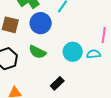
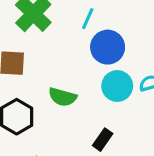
blue circle: (41, 23) -> (108, 47), moved

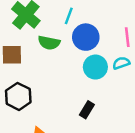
green semicircle: (63, 97) -> (49, 43), moved

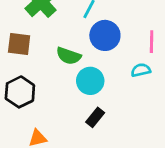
green semicircle: (49, 43) -> (69, 56), moved
cyan circle: (95, 67) -> (90, 81), moved

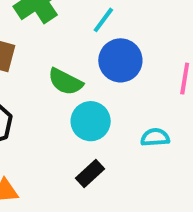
cyan semicircle: (141, 70) -> (155, 137), moved

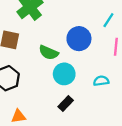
cyan line: (103, 20) -> (108, 20), moved

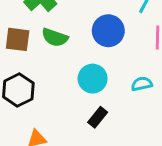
green semicircle: (49, 53) -> (55, 37), moved

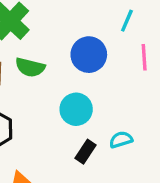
cyan semicircle: (142, 84) -> (121, 140), moved

